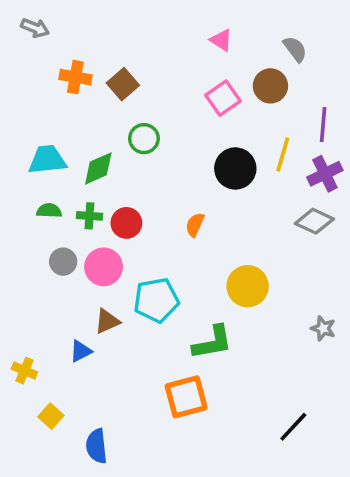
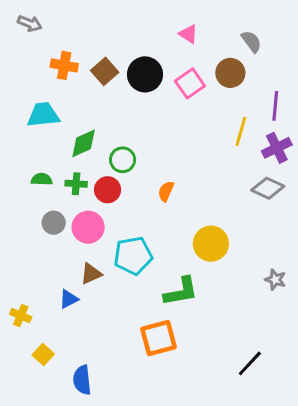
green circle: (144, 139) -> (123, 160), moved
cyan trapezoid: (47, 160) -> (43, 115), moved
black circle: (235, 168) -> (145, 74), moved

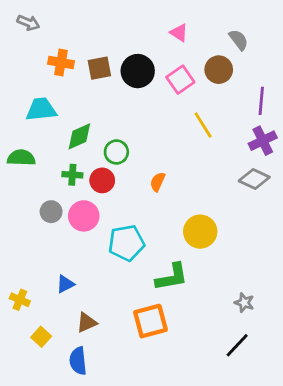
brown square: (105, 71) -> (99, 68), turned 30
yellow line: (241, 131) -> (203, 125), moved, turned -48
green semicircle: (42, 179) -> (21, 158), moved, size x1.4
brown triangle: (91, 274) -> (87, 322), moved
gray star: (275, 280) -> (244, 303), moved

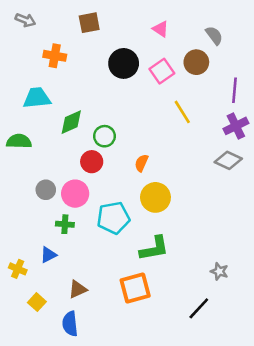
brown square: (99, 68) -> (89, 23), moved
green cross: (72, 175) -> (65, 224), moved
yellow circle: (200, 232) -> (155, 197), moved
blue triangle: (65, 284) -> (48, 255), moved
black line: (237, 345) -> (199, 308), moved

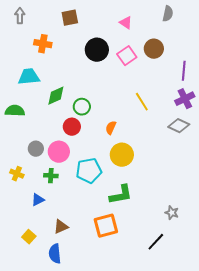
gray arrow: (25, 20) -> (20, 16), turned -112
gray semicircle: (214, 35) -> (168, 14), moved, turned 49
yellow line: (182, 112) -> (142, 102), moved
yellow cross: (18, 269) -> (17, 174), moved

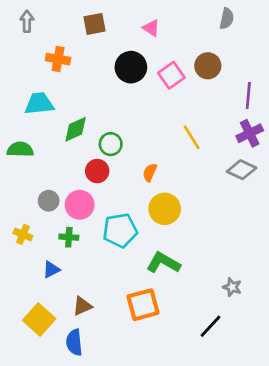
pink triangle: (126, 23) -> (151, 28), moved
green L-shape: (121, 195) -> (163, 263), turned -140
yellow square: (29, 237) -> (39, 319), size x1.6

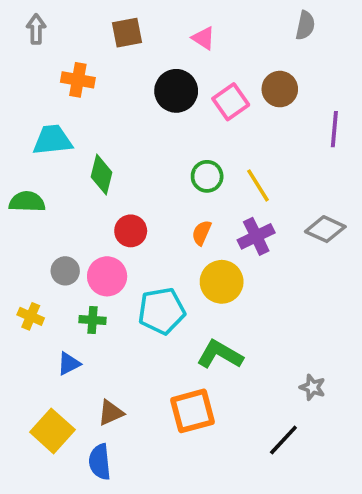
green diamond: (76, 129) -> (102, 175), turned -52
purple cross: (250, 133) -> (256, 236), moved
green circle: (111, 144) -> (207, 176), moved

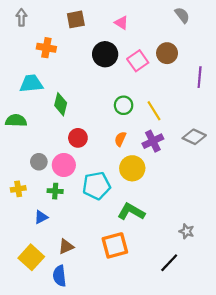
gray semicircle: (305, 25) -> (182, 15), turned -49
yellow cross: (31, 316) -> (18, 189), turned -32

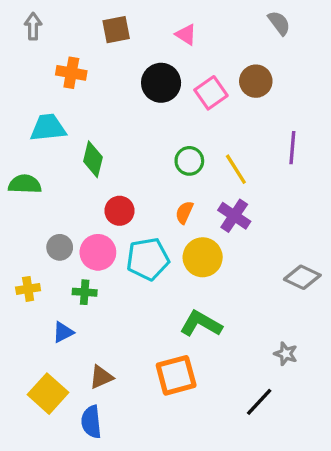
purple line: (200, 77) -> (292, 148), moved
gray diamond: (194, 137) -> (302, 277), moved
purple cross: (153, 141) -> (234, 216), turned -30
cyan pentagon: (96, 186) -> (148, 259), moved

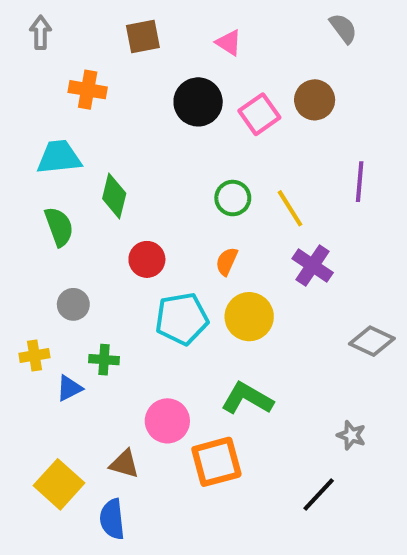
green semicircle: (25, 184) -> (59, 227), moved, turned 68
purple cross: (234, 216) -> (313, 266), moved
pink circle: (98, 252) -> (167, 421), moved
blue triangle: (63, 332) -> (69, 388), moved
brown triangle: (101, 377) -> (124, 464), turned 40

